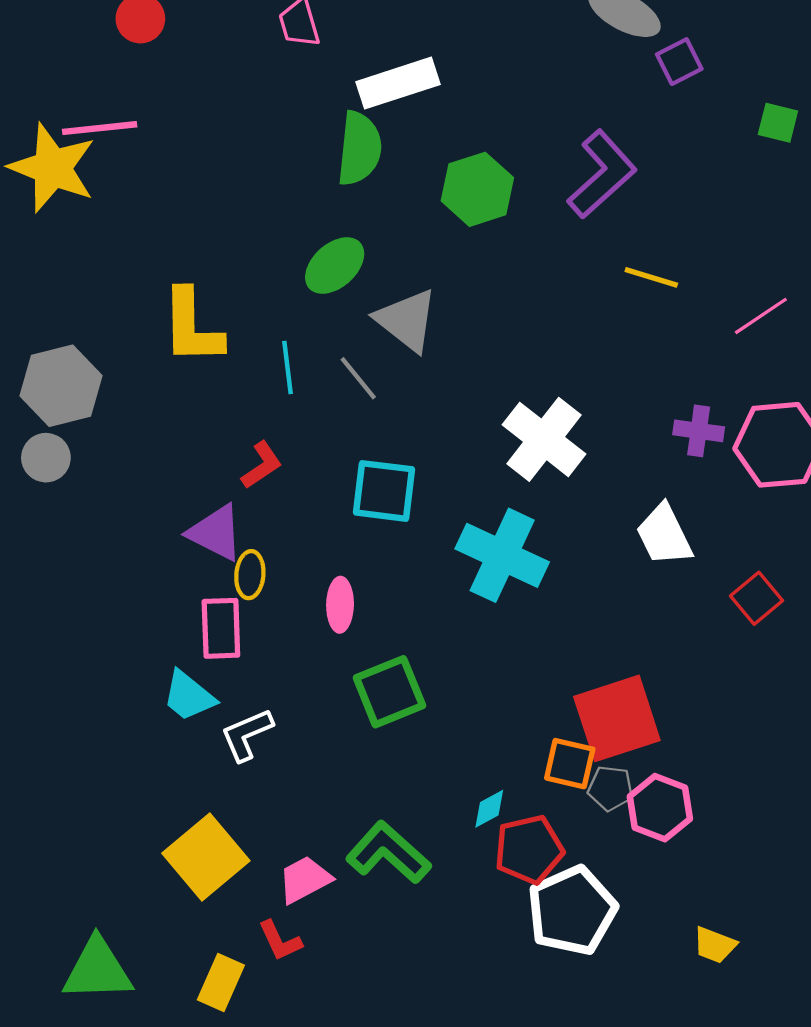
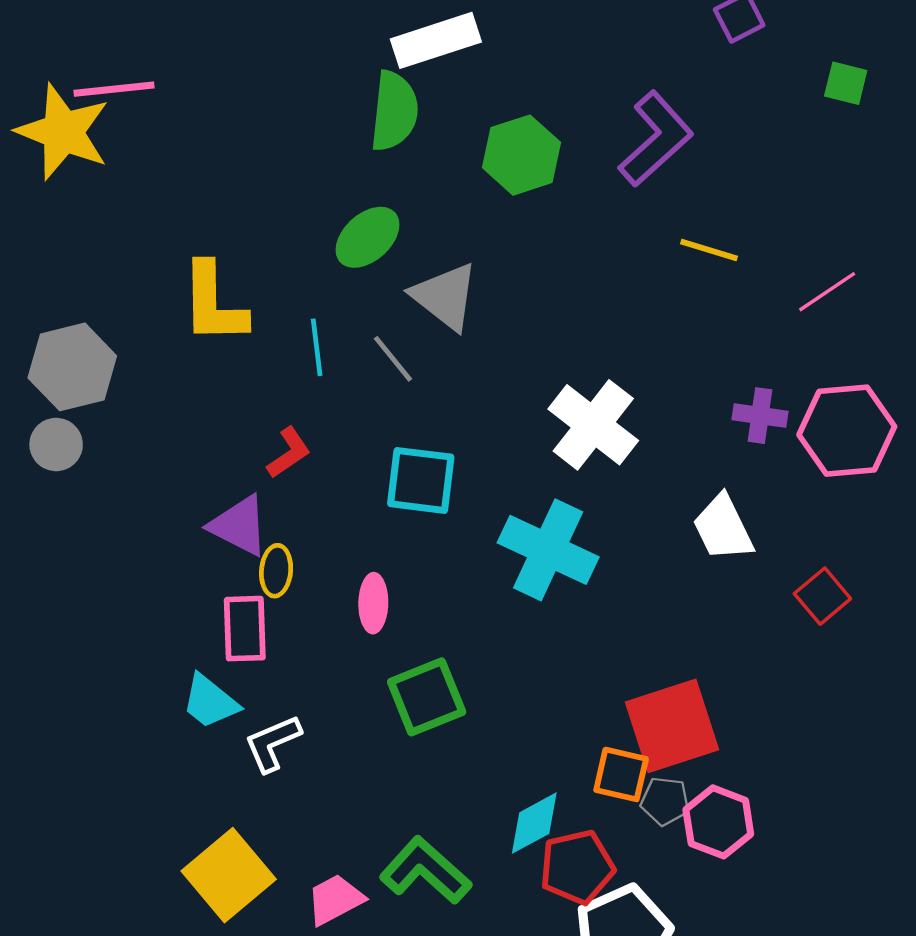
cyan diamond: (489, 809) -> (534, 823), size x1.5

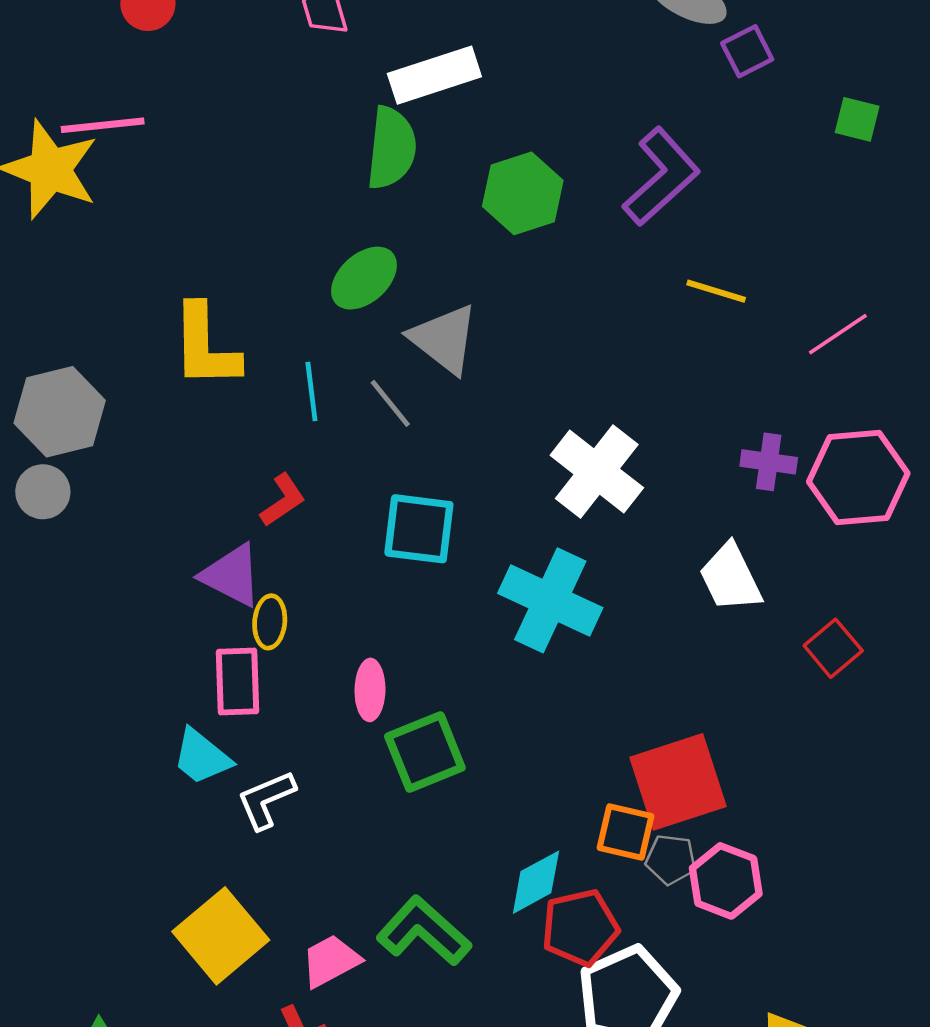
pink ellipse: (373, 603) -> (370, 690), moved

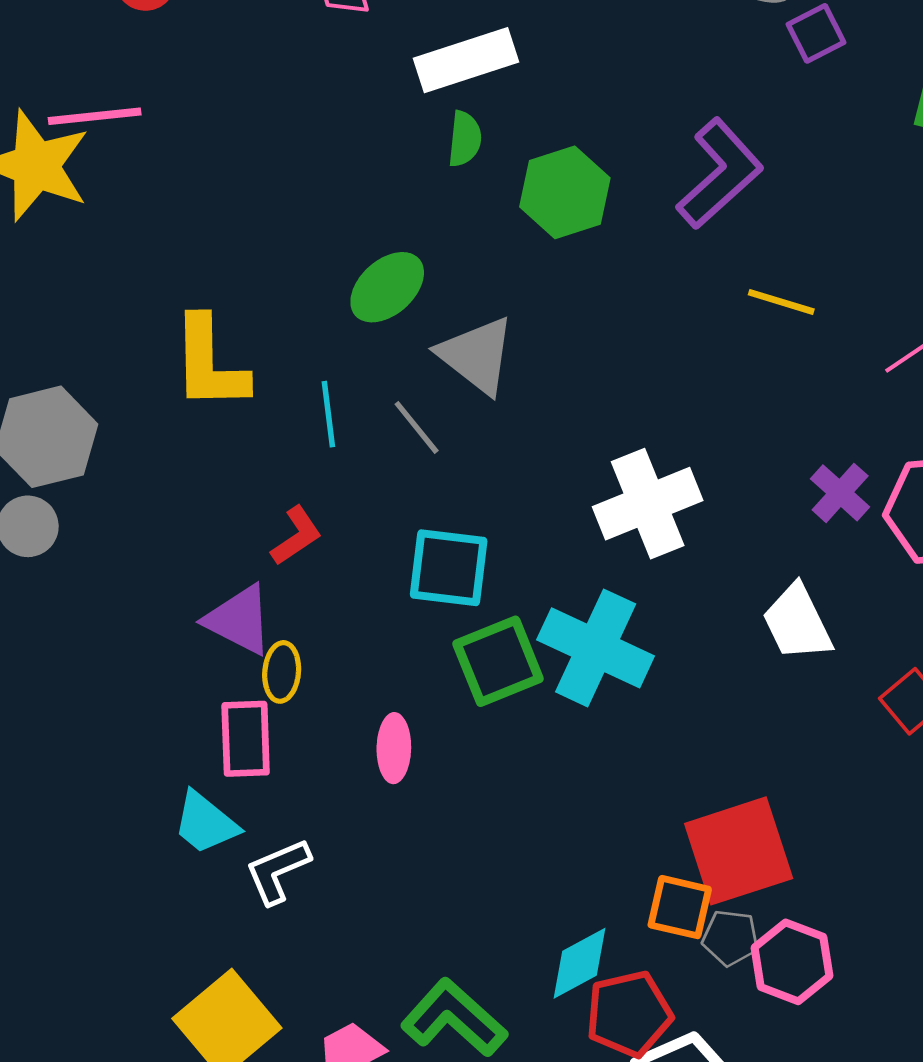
green semicircle: (391, 148) -> (465, 139), moved, size x0.6
purple cross: (769, 462) -> (840, 493), turned 34
white cross: (597, 471) -> (648, 504), turned 30
green square: (425, 752) -> (498, 661), moved

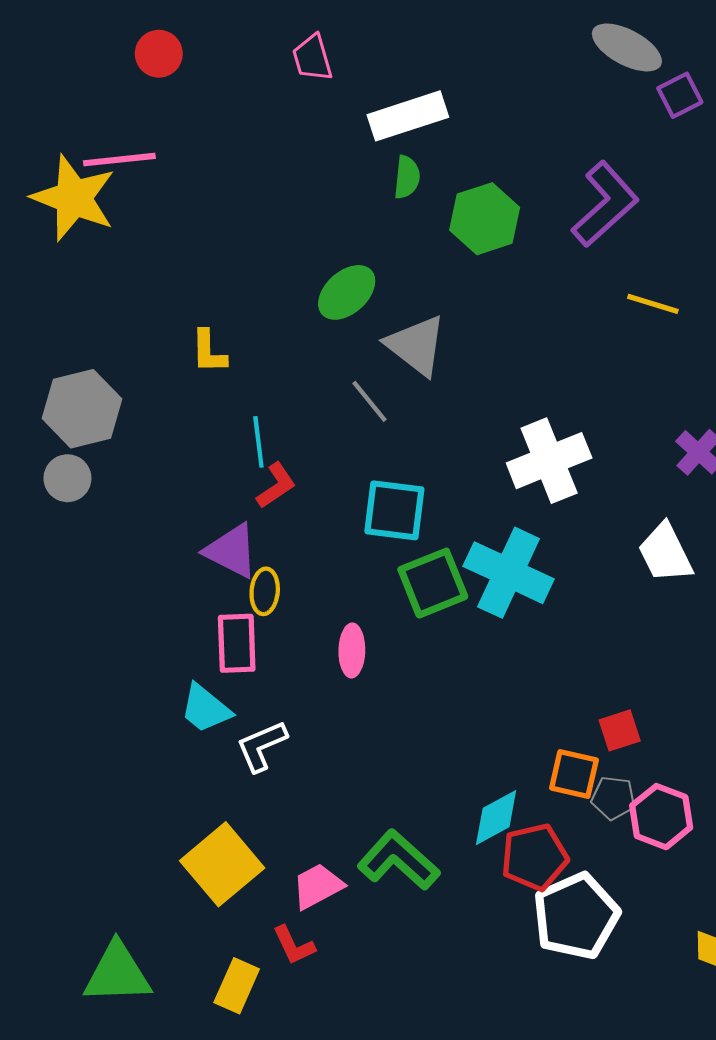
yellow L-shape: (209, 363) -> (209, 352), size x0.6
cyan line: (328, 414) -> (258, 442), moved
red square: (739, 851) -> (620, 730), size x0.5

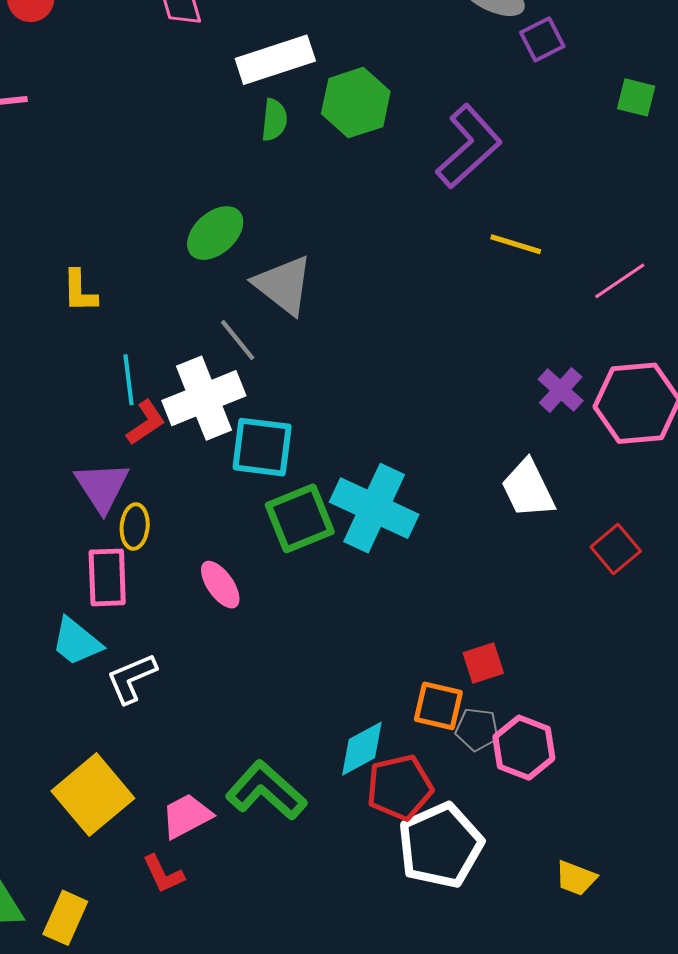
green hexagon: (485, 219) -> (356, 103), moved
white cross: (549, 461) -> (204, 398), moved
purple triangle: (231, 551) -> (102, 487), turned 30
pink ellipse: (352, 650) -> (220, 585), turned -36
yellow rectangle: (237, 986) -> (65, 918), moved

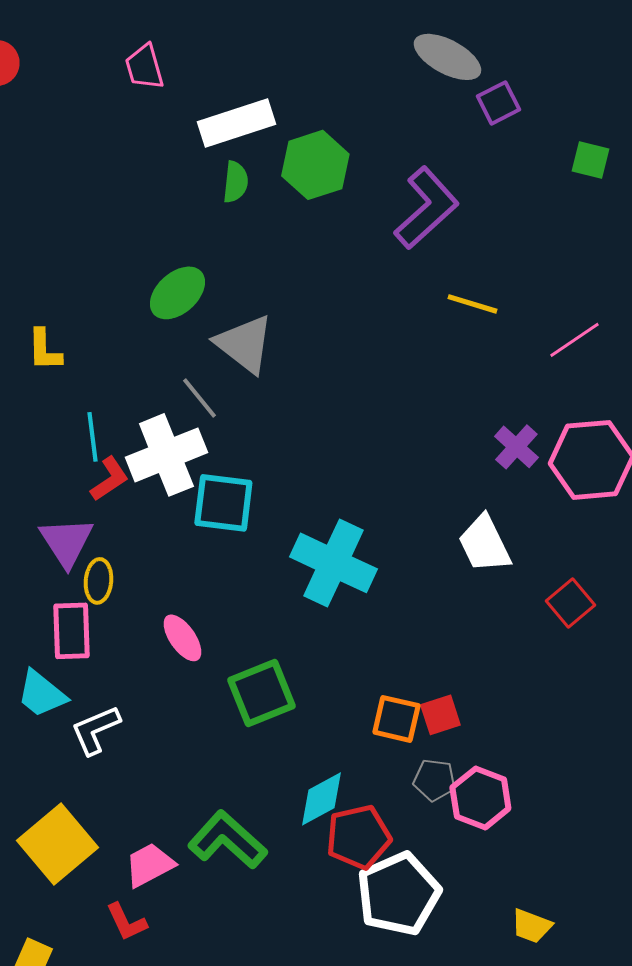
green square: (300, 518) -> (261, 693), moved
orange square: (438, 706) -> (396, 719), moved

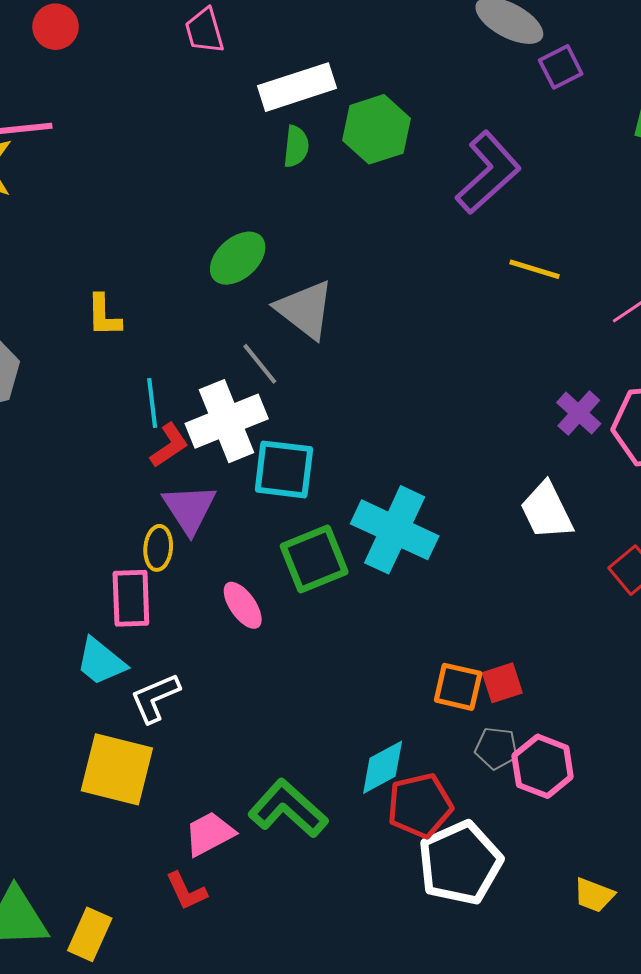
purple triangle: (66, 542) -> (189, 509), moved
green square: (261, 693) -> (314, 559), moved
yellow square: (57, 844) -> (117, 769), moved, turned -36

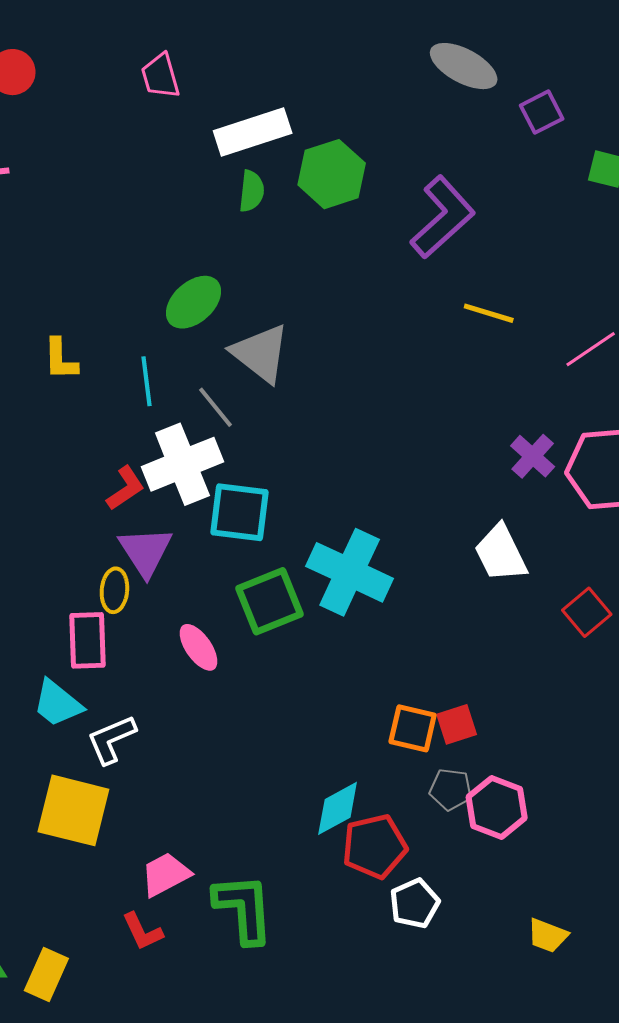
purple square: (561, 67) -> (542, 112), moved
cyan line: (152, 403) -> (146, 381), moved
green L-shape: (288, 809) -> (244, 908), moved, turned 44
white pentagon: (460, 863) -> (415, 903), size x0.6

